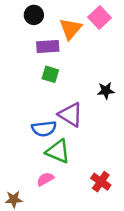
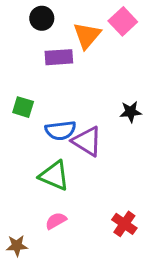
green square: (50, 74) -> (23, 107), moved
blue semicircle: (44, 129) -> (60, 130), moved
green triangle: (58, 151) -> (54, 176), moved

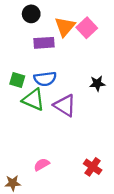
pink square: (123, 21) -> (87, 28), moved
blue semicircle: (60, 130) -> (45, 79), moved
green triangle: (54, 176) -> (34, 100), moved

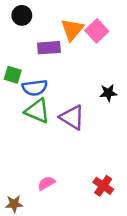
black circle: (31, 14) -> (22, 15), moved
blue semicircle: (45, 79) -> (35, 88), moved
green square: (17, 80) -> (13, 75), moved

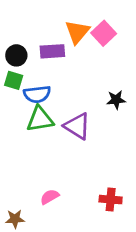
black circle: (22, 15) -> (16, 55), moved
green triangle: (37, 111) -> (40, 119), turned -32
red cross: (103, 186) -> (111, 200), turned -30

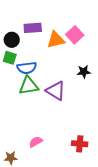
orange triangle: (77, 32) -> (56, 40), moved, turned 36
pink square: (104, 33) -> (75, 35), moved
purple rectangle: (52, 51) -> (33, 28), moved

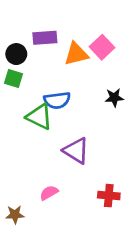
blue semicircle: (27, 68) -> (57, 100), moved
green triangle: (29, 86) -> (39, 117), turned 35
purple triangle: (56, 91) -> (76, 151), moved

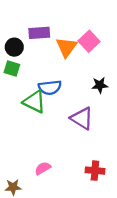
orange triangle: (76, 54) -> (66, 47), turned -40
purple triangle: (76, 151) -> (82, 118), moved

